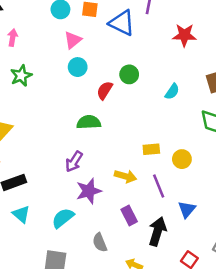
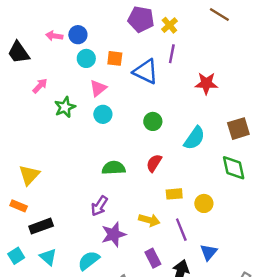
pink arrow: (13, 38) -> (40, 86), turned 35
green star: (21, 76) -> (65, 107), moved
red semicircle: (105, 90) -> (154, 163), moved
cyan semicircle: (172, 92) -> (194, 138), size x1.5

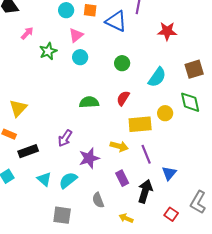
yellow rectangle: (174, 194) -> (140, 124), size x1.6
yellow circle: (204, 203) -> (165, 113), moved
purple arrow: (99, 206) -> (65, 138), moved
cyan triangle: (48, 257) -> (44, 179), moved

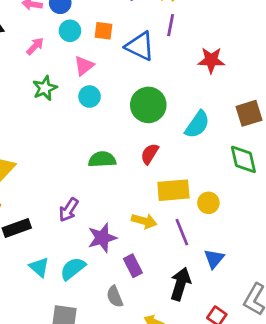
pink arrow: (27, 33) -> (35, 46), moved
green circle: (122, 63) -> (148, 105), size x1.6
yellow circle: (165, 113) -> (208, 203), moved
purple rectangle: (122, 178) -> (133, 266), moved

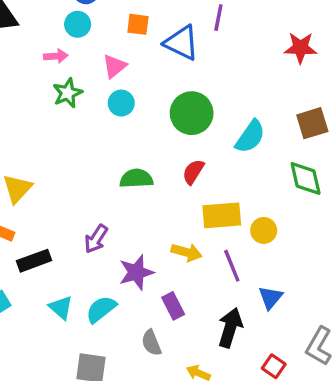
cyan circle: (70, 31) -> (78, 24), moved
pink arrow: (35, 46) -> (56, 56), moved, turned 42
red star: (211, 60) -> (301, 48), moved

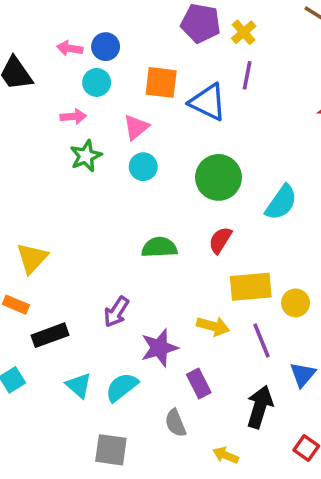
orange square: (138, 24) -> (161, 82), size x1.4

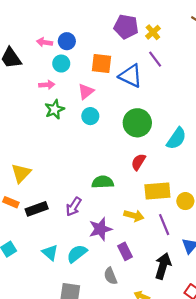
purple line: (247, 75) -> (155, 59), turned -48
green semicircle: (159, 247) -> (103, 182), moved
black rectangle: (50, 335) -> (37, 209), moved

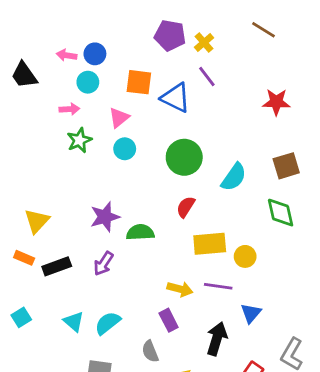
yellow arrow: (134, 216) -> (180, 289), moved
purple line: (164, 225) -> (218, 286), turned -60
purple star: (100, 229) -> (105, 217), moved

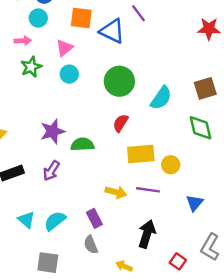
red star: (276, 102) -> (209, 29), moved
blue triangle: (251, 313) -> (195, 203), moved
purple rectangle: (169, 320) -> (94, 218), moved

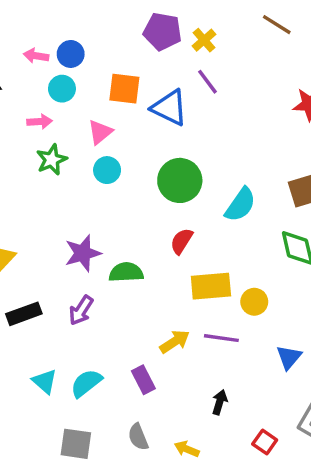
yellow arrow: (116, 192) -> (175, 342), turned -48
black arrow: (147, 234) -> (220, 402), size x0.6
gray semicircle: (91, 245) -> (138, 437), moved

